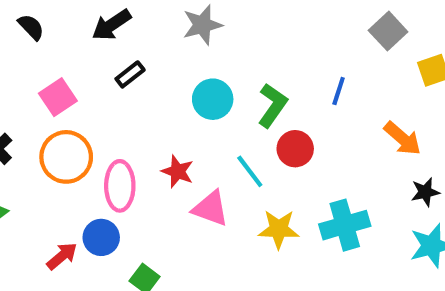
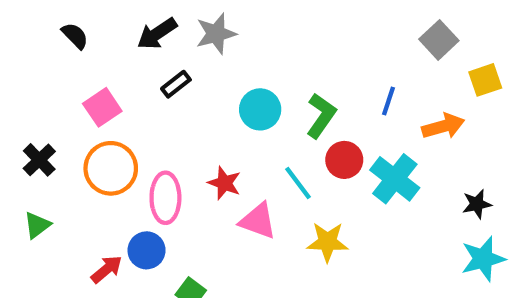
gray star: (202, 25) -> (216, 34), moved
orange arrow: (403, 138) -> (443, 126), moved, turned -57
cyan cross: (345, 225) -> (395, 179), moved, turned -36

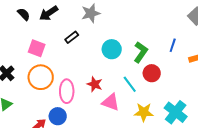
black arrow: (157, 34) -> (49, 13), moved
pink square: (102, 107) -> (37, 48), turned -36
cyan cross: (395, 179) -> (176, 112), moved

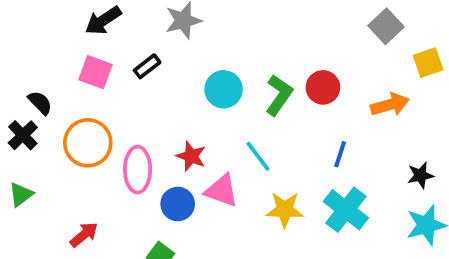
black semicircle: (24, 14) -> (40, 103), moved
blue line: (173, 45) -> (340, 154), moved
pink square: (37, 48) -> (95, 72), moved
red circle: (152, 73) -> (323, 87), moved
blue circle: (58, 116) -> (178, 204), moved

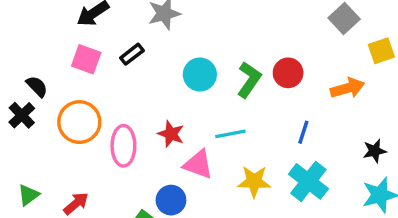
cyan line: (258, 156) -> (230, 134), turned -64
green triangle: (21, 194) -> (28, 195), moved
blue circle: (178, 204) -> (171, 200), moved

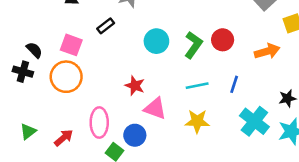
pink square: (86, 59) -> (71, 45), moved
black cross: (22, 115) -> (23, 72), turned -30
cyan line: (230, 134) -> (197, 86), moved
pink ellipse: (123, 146) -> (99, 123), moved
cyan cross: (308, 181) -> (254, 121), moved

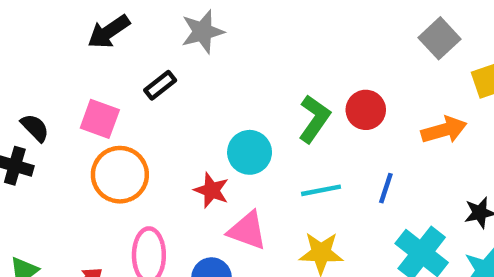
cyan circle: (156, 41) -> (250, 152), moved
orange circle: (66, 77) -> (120, 175), moved

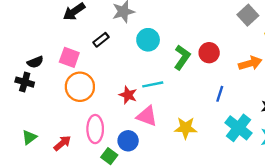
black semicircle: (35, 128) -> (35, 62), turned 112
cyan circle: (250, 152) -> (148, 40), moved
cyan line: (321, 190) -> (153, 84), moved

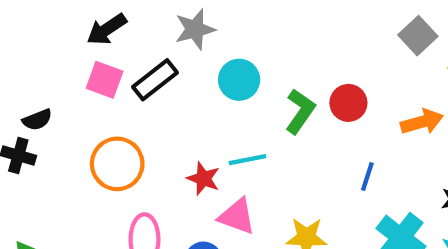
black rectangle: (101, 40) -> (155, 80), size x1.5
pink square: (69, 57) -> (105, 80), moved

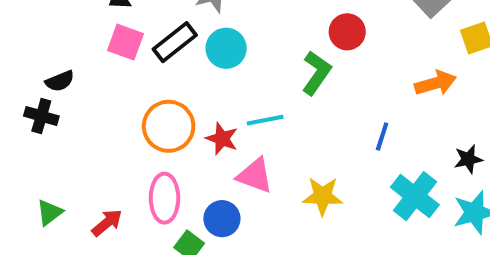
cyan circle: (239, 80) -> (226, 48), moved
red circle: (348, 103) -> (347, 32), moved
orange circle: (117, 164) -> (169, 126), moved

